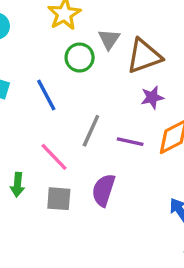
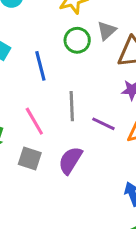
gray line: (91, 131) -> (72, 106), turned -40

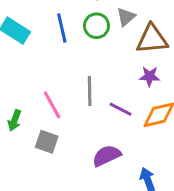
blue line: (40, 66) -> (62, 28), moved
purple semicircle: (70, 160) -> (107, 156), moved, turned 32

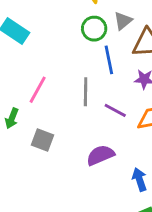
blue line: (62, 28) -> (109, 60), moved
pink line: (52, 105) -> (38, 90), moved, turned 56

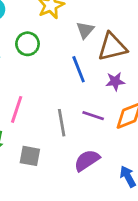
green circle: (94, 29) -> (28, 44), moved
gray line: (86, 92) -> (62, 123), moved

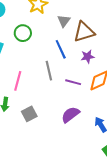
gray line: (62, 123) -> (49, 71), moved
gray square: (30, 156) -> (29, 114), turned -35

